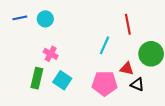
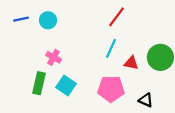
red line: (128, 24) -> (117, 17), moved, turned 48
red triangle: (127, 69) -> (131, 63), moved
black triangle: (137, 84) -> (146, 100), moved

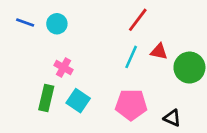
blue line: (21, 19) -> (25, 22), turned 32
red triangle: (131, 63) -> (159, 52), moved

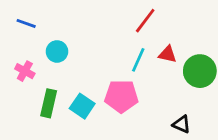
cyan circle: (57, 24) -> (57, 51), moved
pink cross: (64, 68) -> (25, 71), moved
pink pentagon: (131, 105) -> (121, 96), moved

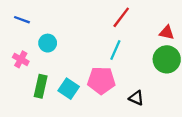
red triangle: (168, 54) -> (167, 33), moved
black triangle: (182, 124) -> (136, 98), moved

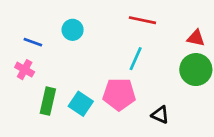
red line: (121, 17) -> (142, 20), turned 65
blue line: (22, 20) -> (33, 42), moved
cyan circle: (48, 43) -> (73, 30), moved

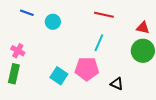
blue line: (33, 42) -> (27, 13), moved
green rectangle: (48, 101) -> (14, 74), moved

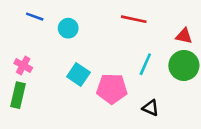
cyan line: (99, 43) -> (145, 64), moved
cyan square: (59, 76) -> (78, 74), moved

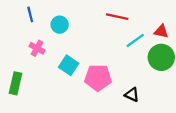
blue line: (35, 17) -> (30, 14), turned 56
cyan line: (145, 64) -> (135, 40), moved, turned 30
pink cross: (23, 65) -> (37, 48), moved

